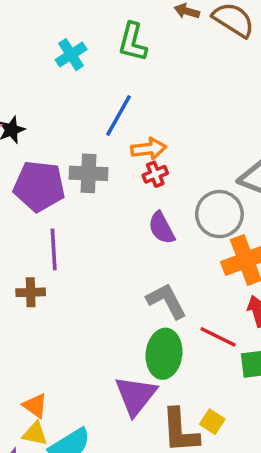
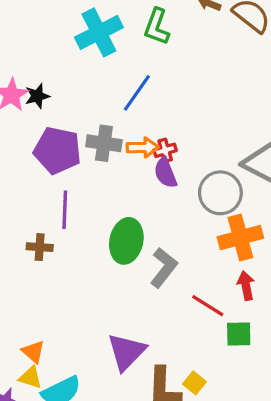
cyan cross: (71, 55) -> (99, 32), size x1.6
orange arrow: (149, 149) -> (143, 147), moved
purple semicircle: (161, 228) -> (165, 173), moved
gray L-shape: (167, 301) -> (164, 268), turned 60
green ellipse: (164, 354) -> (126, 241), moved

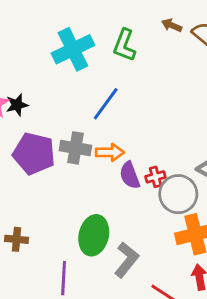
red cross: (165, 150) -> (155, 177), moved
purple line: (65, 210) -> (64, 278), moved

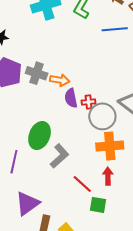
blue line: (106, 104) -> (115, 29), moved, turned 40

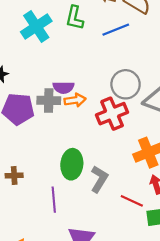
purple semicircle: (71, 98) -> (63, 87), moved, turned -60
red cross: (89, 102) -> (112, 114), size x2.0
gray circle: (102, 116) -> (126, 84), moved

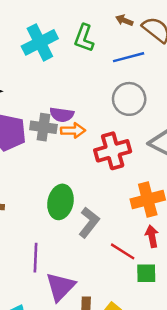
gray circle: (126, 84) -> (129, 99), moved
purple line: (54, 200) -> (35, 258), moved

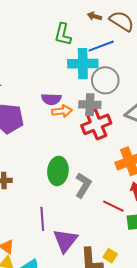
cyan cross: (40, 42) -> (83, 64), moved, turned 32
gray cross: (43, 127) -> (90, 105), moved

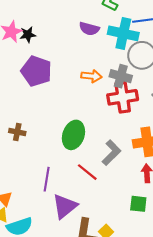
purple semicircle: (51, 99) -> (89, 29), moved
gray L-shape: (83, 185) -> (111, 153), moved
red line: (113, 206) -> (87, 172), moved

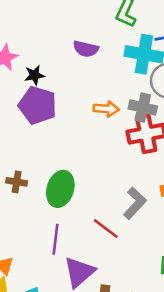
purple semicircle: (89, 29) -> (86, 49), moved
black star: (28, 35) -> (34, 75), moved
green ellipse: (73, 135) -> (60, 189), moved

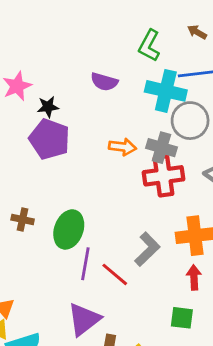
purple line: (55, 239) -> (85, 264), moved

